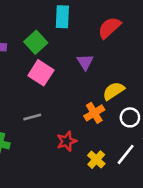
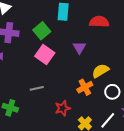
red semicircle: (109, 28) -> (99, 22), turned 42

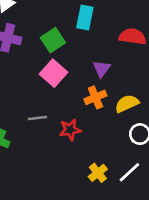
orange cross: (85, 87) -> (95, 97), moved
red star: (63, 108) -> (70, 130), moved

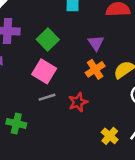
green square: (53, 40) -> (48, 39), moved
pink square: (53, 73) -> (44, 71), moved

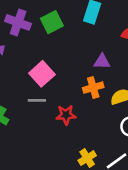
green square: (48, 39) -> (52, 22), moved
purple triangle: (96, 43) -> (102, 62), turned 49

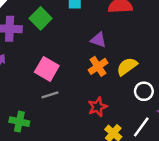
purple triangle: (102, 62) -> (98, 40), turned 35
red star: (66, 115) -> (97, 107), moved

